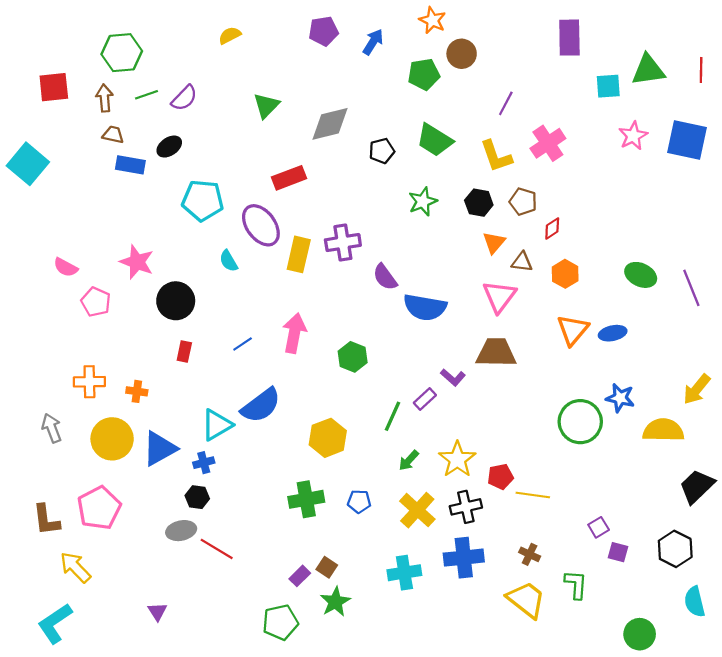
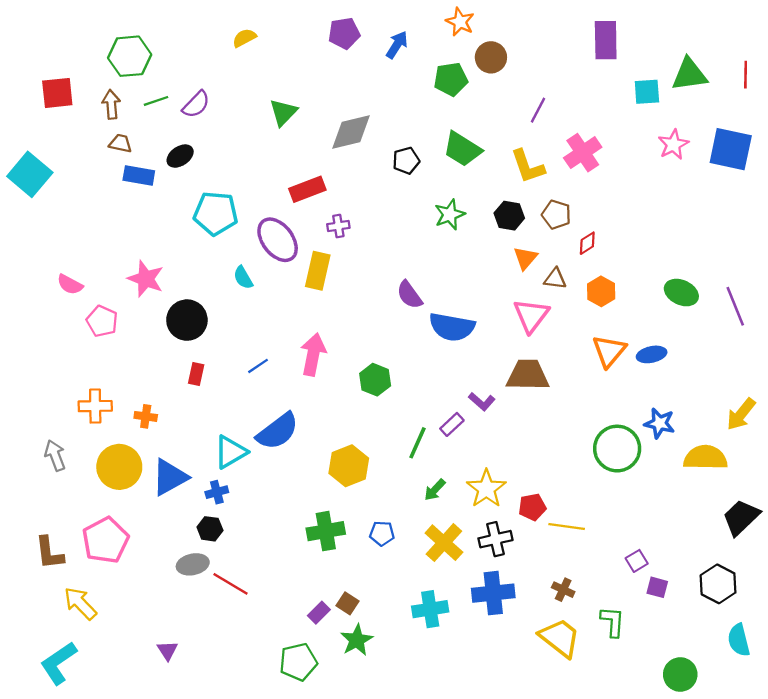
purple cross: (343, 243) -> (338, 226), moved, size x0.6

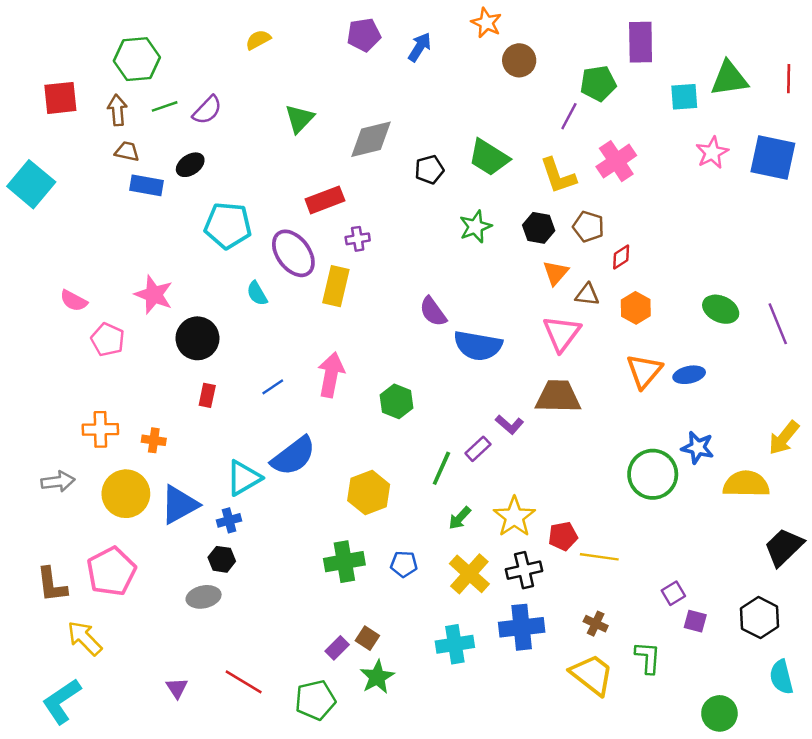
green pentagon: (451, 79) -> (598, 83), moved
gray arrow: (55, 455) -> (58, 482), turned 104
red line: (231, 584) -> (244, 682), moved

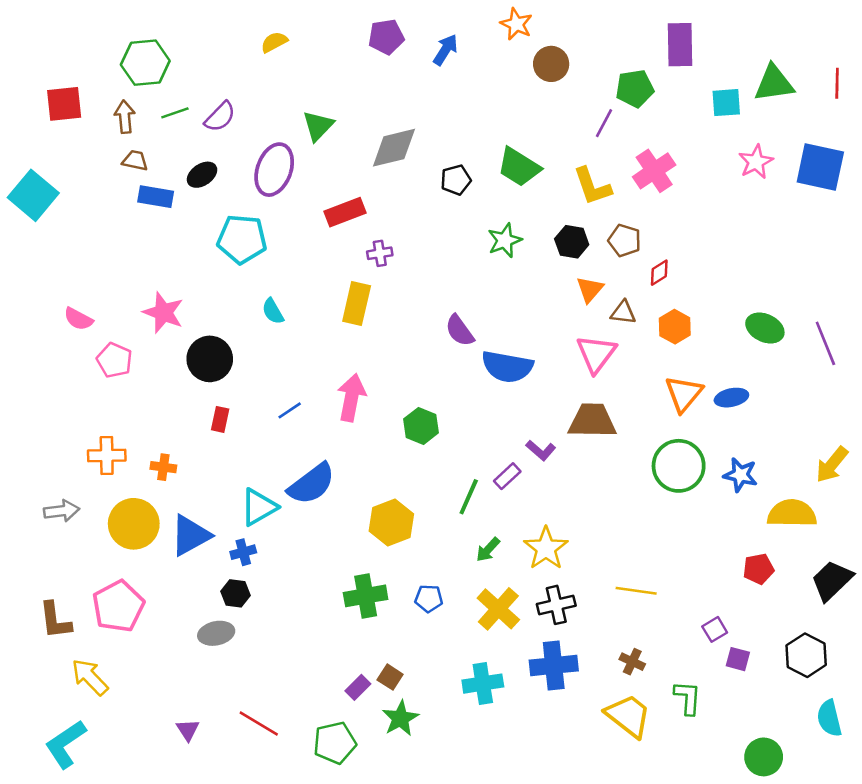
purple ellipse: (293, 253) -> (274, 170), moved, turned 57
green circle: (653, 474) -> (679, 466), moved
red pentagon: (563, 536) -> (758, 569), moved

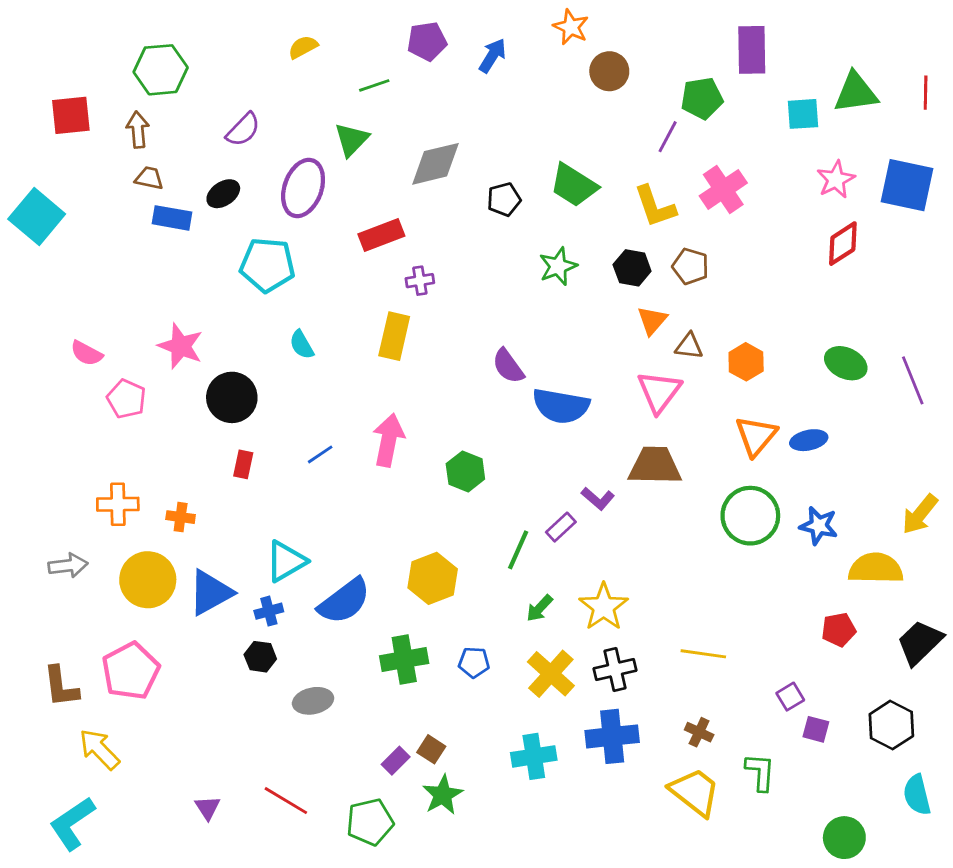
green line: (175, 113) -> (374, 85), moved
red diamond: (659, 273) -> (843, 244), moved, size x1.5
blue semicircle: (312, 484) -> (344, 601), moved
gray ellipse: (216, 633) -> (313, 701), moved

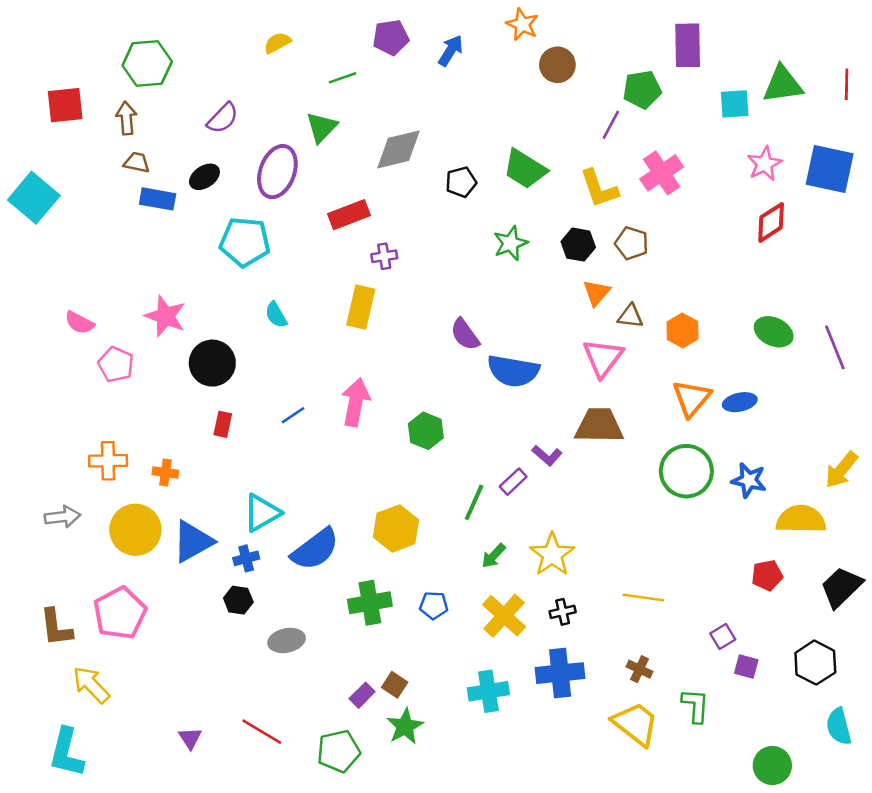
black cross: (615, 669) -> (563, 612), size x0.7
cyan L-shape: (72, 823) -> (66, 752), turned -42

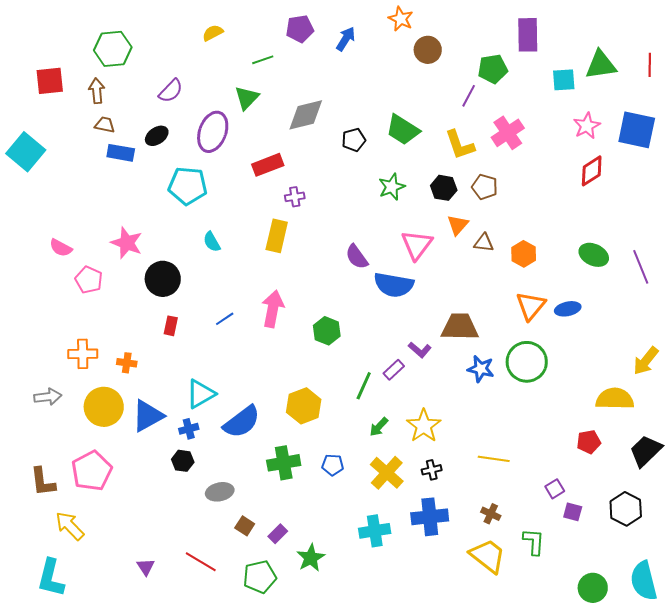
pink triangle: (603, 358) -> (417, 245), moved
blue star: (749, 480) -> (481, 369), moved
brown square: (395, 685) -> (245, 526), moved
cyan semicircle: (839, 726) -> (644, 581), moved, size x1.4

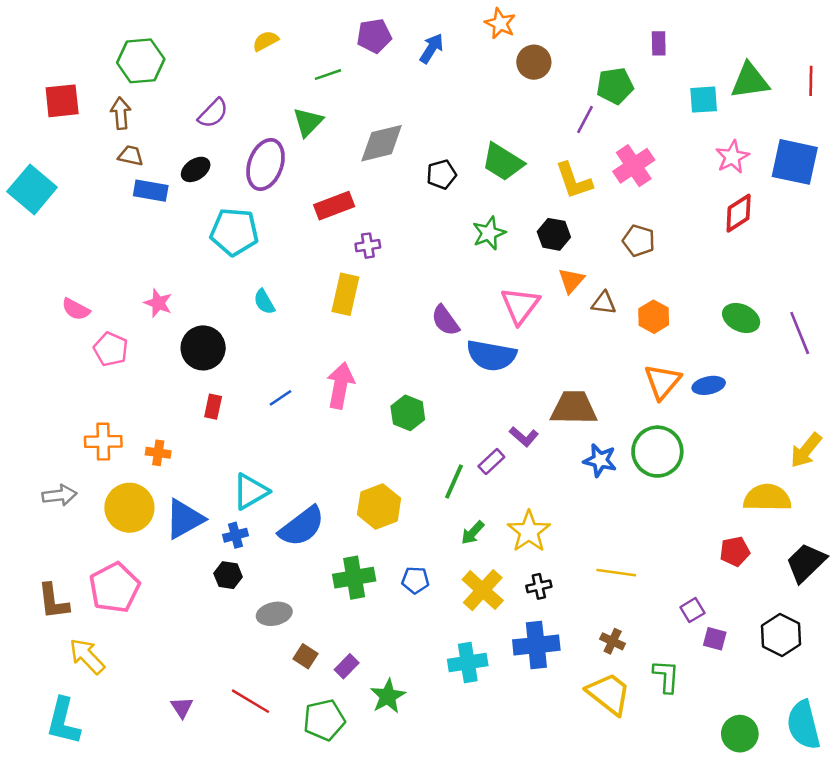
purple rectangle: (528, 35) -> (659, 43), size x0.6
brown pentagon: (485, 187) -> (639, 241), moved
pink star: (127, 243) -> (158, 303), size x0.7

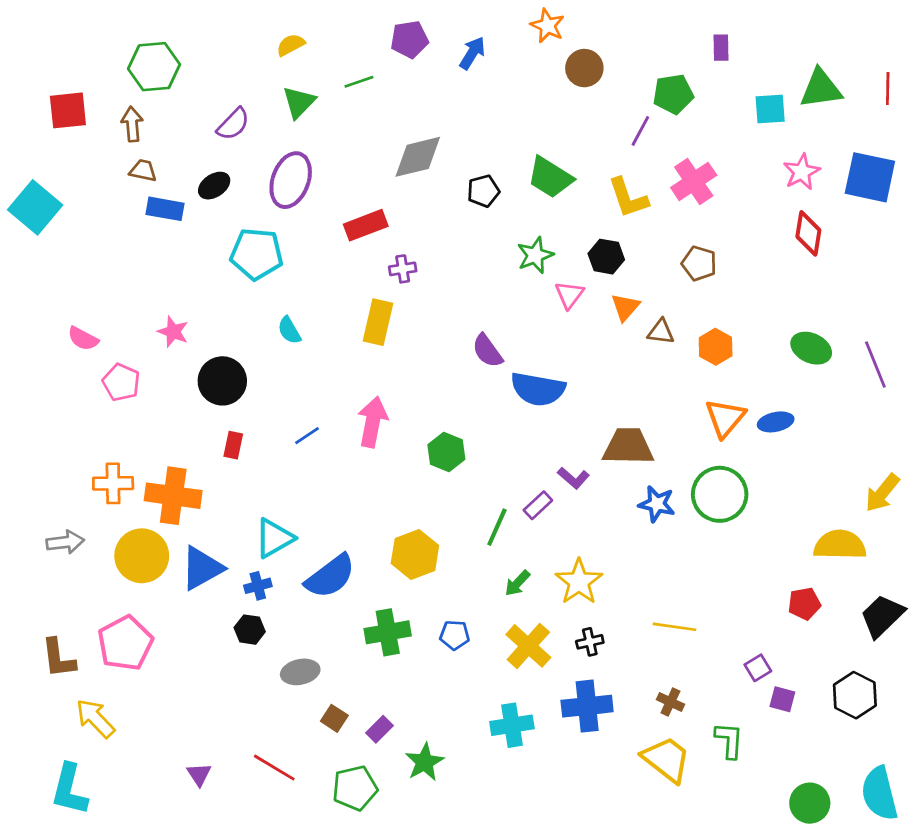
green triangle: (308, 122) -> (299, 102), moved
red diamond: (739, 213) -> (808, 233), turned -48
pink triangle: (520, 306) -> (569, 295), moved, size x0.7
orange cross: (158, 453) -> (173, 496), size x2.0

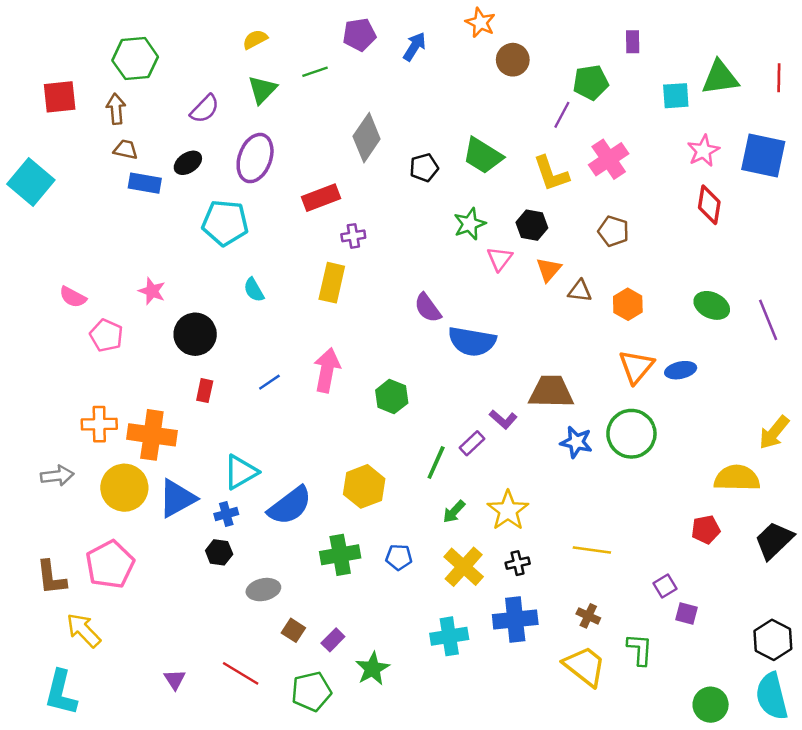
gray diamond: (418, 157) -> (367, 138), turned -42
black hexagon: (855, 695) -> (773, 640), moved

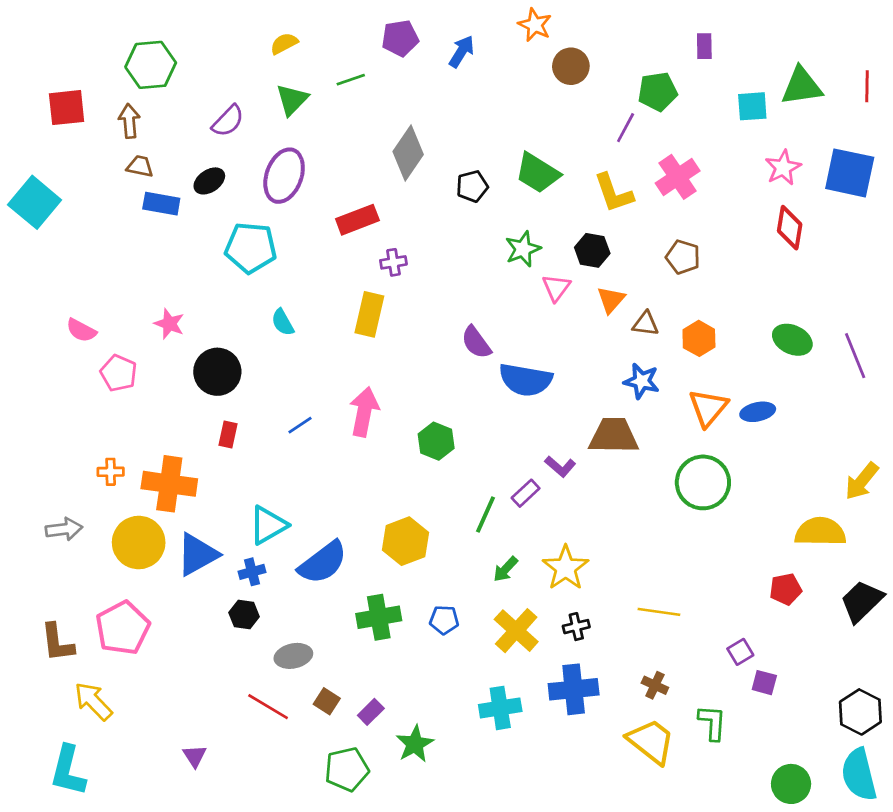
orange cross: (99, 424) -> (111, 472), size x0.7
blue star: (576, 442) -> (642, 381), moved
red line: (241, 673) -> (268, 707), moved

